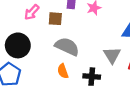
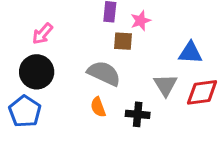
pink arrow: (32, 12) -> (42, 34), moved
brown square: (55, 19) -> (123, 41), moved

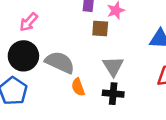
gray semicircle: (104, 73) -> (60, 62), moved
gray triangle: (165, 85) -> (113, 66), moved

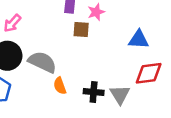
gray triangle: (113, 66) -> (120, 95), moved

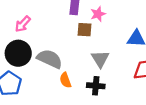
gray triangle: (120, 95) -> (100, 59), moved

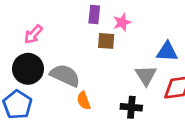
gray triangle: (100, 59) -> (146, 75), moved
black cross: (96, 86) -> (131, 107), moved

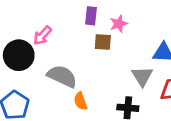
pink arrow: (33, 34) -> (42, 35), moved
black circle: (28, 69) -> (19, 55), moved

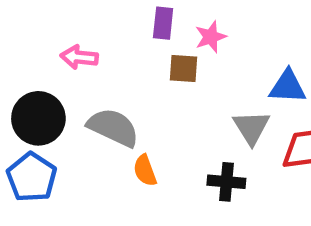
pink arrow: (42, 35) -> (79, 57), turned 54
black circle: (19, 55) -> (38, 118), moved

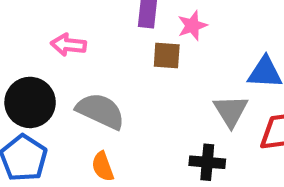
orange semicircle: (145, 170) -> (103, 167), moved

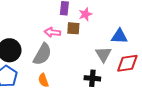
pink arrow: (68, 45) -> (52, 32), moved
gray semicircle: (100, 111) -> (42, 54), turned 95

